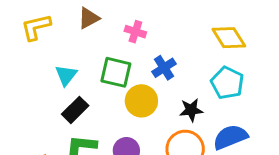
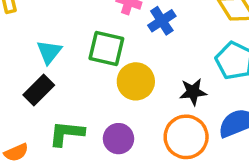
blue cross: (164, 68) -> (162, 21), moved
black rectangle: (75, 110) -> (39, 90), moved

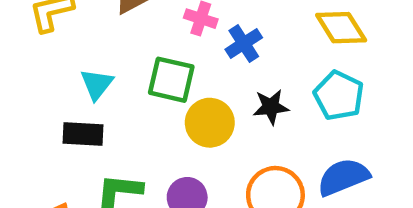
black rectangle: (39, 90) -> (83, 134), turned 48
black star: (193, 92) -> (271, 107), moved

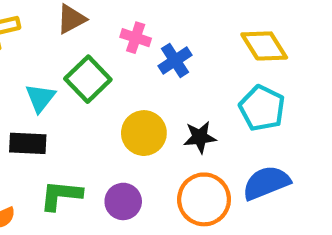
green square: (171, 80) -> (88, 79), moved, turned 33
black star: (271, 107) -> (200, 137), moved

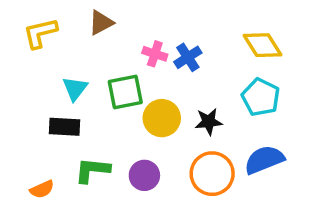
pink cross: (136, 38) -> (155, 54), moved
green square: (88, 79) -> (125, 92), moved, turned 33

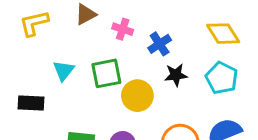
pink cross: (155, 54) -> (123, 29), moved
black star: (209, 122) -> (176, 75), moved
black rectangle: (65, 127) -> (31, 103), moved

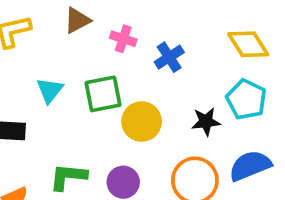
black star: (176, 75) -> (206, 122), moved

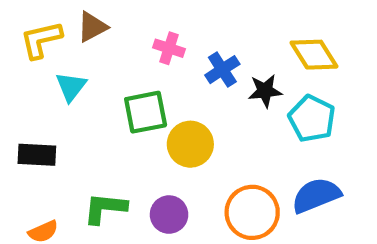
brown triangle: (77, 20) -> (92, 27), moved
cyan triangle: (50, 90) -> (71, 87), moved
black star: (206, 122) -> (265, 91), moved

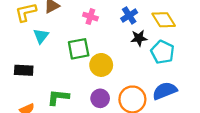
blue cross: (222, 70) -> (129, 15), moved
purple circle: (169, 215) -> (100, 98), moved

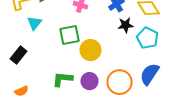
black rectangle: (24, 70) -> (18, 55), turned -54
blue semicircle: (165, 91) -> (150, 74), turned -35
green L-shape: (58, 97) -> (62, 79), moved

